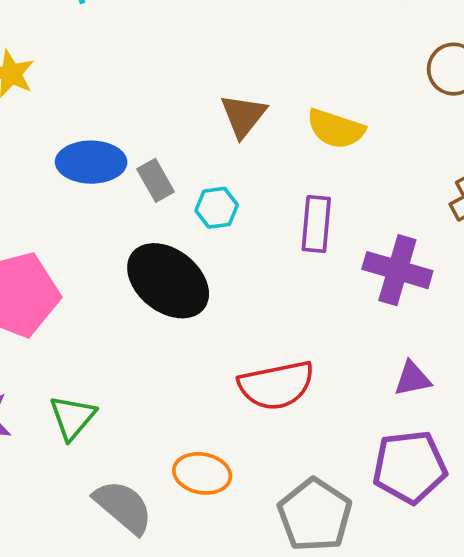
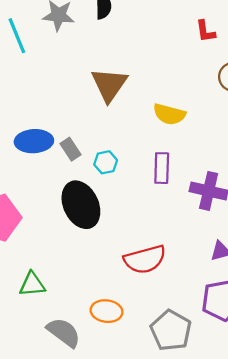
brown triangle: (243, 116) -> (109, 85), moved, size x1.4
black ellipse: (168, 281) -> (81, 205), turned 30
green triangle: (72, 417) -> (32, 284), turned 48

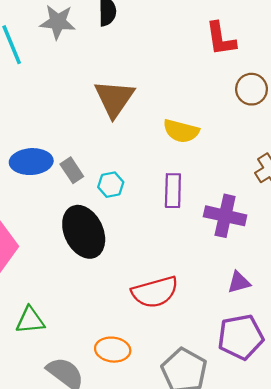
red L-shape: (206, 31) -> (221, 39), size x1.4

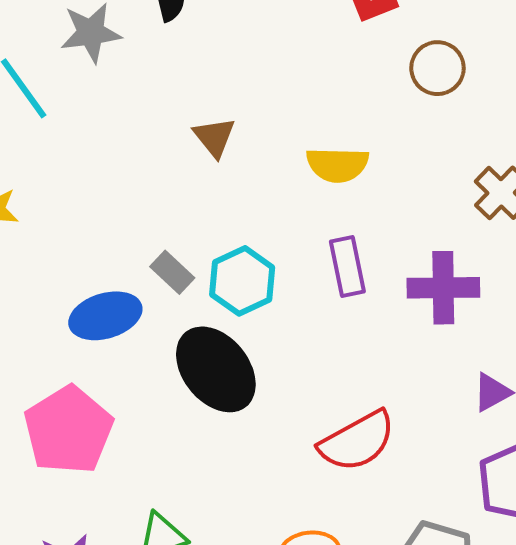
brown triangle: (114, 98) -> (214, 137), size x0.6
blue ellipse: (31, 162) -> (105, 316), moved
cyan hexagon: (111, 185) -> (242, 281), size x1.5

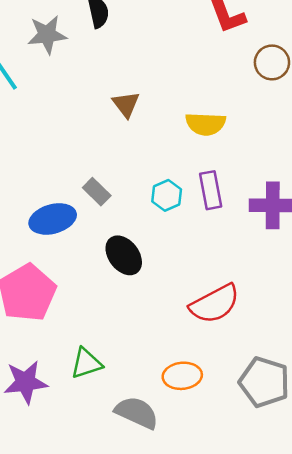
cyan hexagon: (242, 281) -> (167, 195), moved, size x0.7
black ellipse: (216, 369) -> (124, 255), size x0.7

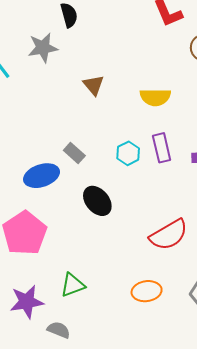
gray star: (47, 35) -> (43, 48), moved
gray semicircle: (137, 413) -> (59, 330), moved, size x0.7

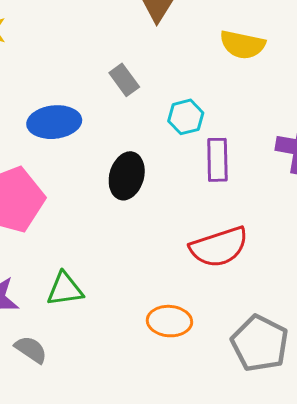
purple rectangle: (162, 148) -> (217, 160), moved
gray rectangle: (74, 153) -> (124, 80), moved
black ellipse: (97, 201) -> (127, 176), turned 44

